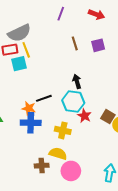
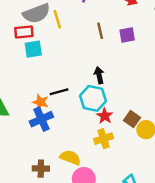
yellow line: (26, 50) -> (57, 19), moved
blue cross: (31, 123) -> (41, 119), turned -30
yellow cross: (63, 130) -> (103, 139), moved, turned -35
brown cross: (42, 166) -> (41, 169), moved

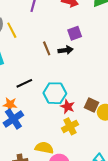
brown line: (100, 31) -> (47, 48), moved
black arrow: (99, 75) -> (66, 50), moved, turned 104
black line: (59, 92) -> (24, 83), moved

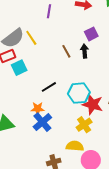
black arrow: (66, 50) -> (84, 51), turned -80
red star: (68, 107) -> (93, 104), size x1.5
yellow cross: (70, 126) -> (84, 125), moved

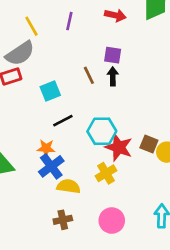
purple square: (91, 34) -> (113, 55), moved, turned 32
yellow line: (31, 38) -> (31, 26), moved
cyan square: (19, 68) -> (50, 91), moved
yellow semicircle: (75, 146) -> (68, 186), moved

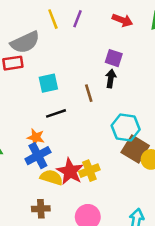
yellow line: (31, 26) -> (53, 19), moved
brown line: (89, 75) -> (89, 93), moved
cyan hexagon: (102, 131) -> (126, 127), moved
brown square: (149, 144) -> (135, 149), size x1.5
red star: (119, 147) -> (70, 171), moved

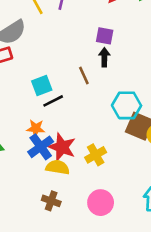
cyan square: (48, 83) -> (42, 85), moved
red star: (70, 171) -> (62, 147), moved
brown cross: (41, 209) -> (51, 201), turned 30

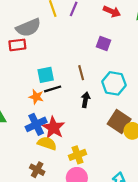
black arrow: (104, 57) -> (85, 100), moved
cyan hexagon: (127, 105) -> (114, 83), moved
orange star: (36, 128) -> (36, 97), moved
yellow cross: (96, 155) -> (78, 155), moved

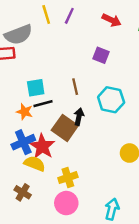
brown square: (119, 121) -> (65, 128), moved

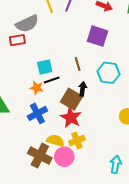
purple square: (101, 55) -> (97, 36), size x1.5
red star: (42, 146) -> (71, 117), moved
yellow semicircle: (35, 164) -> (55, 141), moved
brown cross: (23, 192) -> (40, 156), size x1.6
pink circle: (66, 203) -> (64, 157), moved

